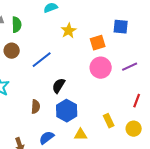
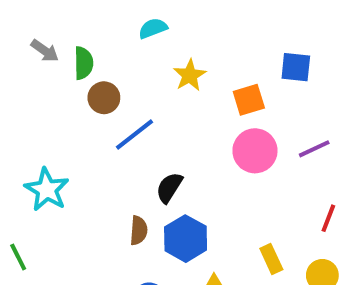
brown circle: (12, 51) -> (104, 98), moved
brown semicircle: (36, 107) -> (139, 230), moved

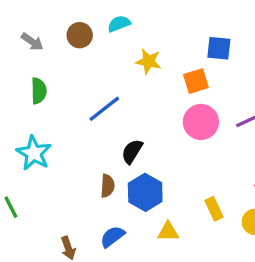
green semicircle: (83, 63) -> (39, 91), moved
blue square: (296, 67) -> (219, 48), moved
yellow star: (190, 75) -> (148, 61), turned -30
brown circle: (104, 98) -> (80, 35), moved

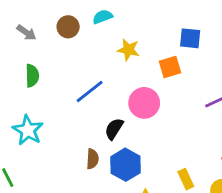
pink circle: (201, 122) -> (144, 103), moved

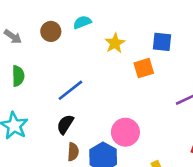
yellow star: (128, 50) -> (115, 43), moved, turned 30
pink circle: (144, 103) -> (125, 132), moved
black semicircle: (114, 129) -> (65, 124), moved

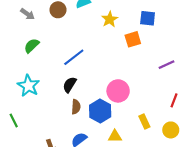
green semicircle: (18, 76) -> (32, 46), turned -133

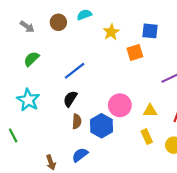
yellow triangle: (115, 136) -> (150, 111), moved

